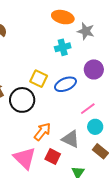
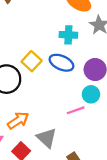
blue ellipse: (65, 84) -> (61, 63), moved, turned 30
cyan circle: (95, 127) -> (91, 94), moved

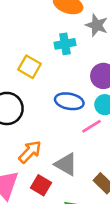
yellow square: (32, 61) -> (29, 67), moved
blue ellipse: (61, 63) -> (69, 101), moved

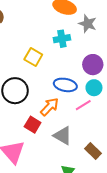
orange arrow: (30, 152) -> (50, 107), moved
red square: (41, 185) -> (33, 125), moved

